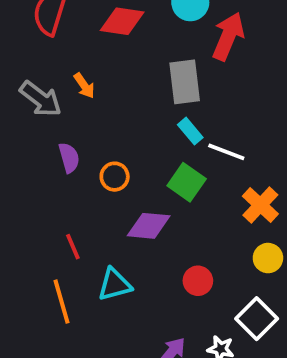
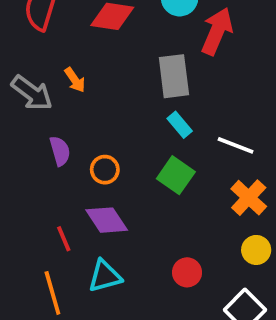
white line: (226, 152) -> (236, 145), moved
purple diamond: (149, 226) -> (107, 220), moved, turned 51

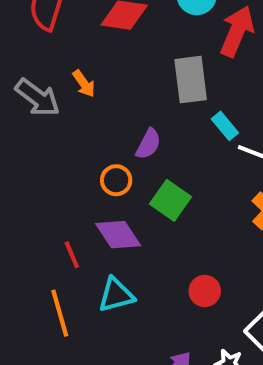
cyan rectangle: (180, 125) -> (225, 126), moved
purple semicircle: (60, 151) -> (148, 144), moved, turned 44
green square: (176, 175) -> (170, 200), moved

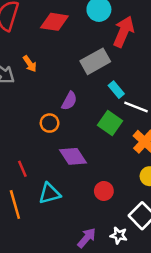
gray rectangle: (191, 80) -> (95, 61), turned 68
green square: (170, 200) -> (110, 123), moved
purple diamond: (118, 235) -> (73, 156), moved

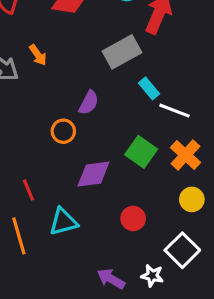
green square: (110, 123) -> (141, 152), moved
purple diamond: (73, 156) -> (93, 174), turned -64
purple arrow: (87, 238) -> (111, 279), turned -100

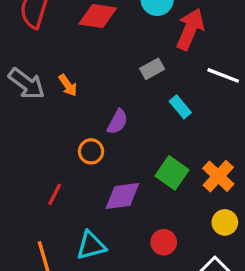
gray rectangle: (122, 52) -> (152, 69), size x0.6
orange arrow: (38, 55) -> (68, 85), moved
white line: (174, 111) -> (223, 75), moved
red line: (28, 190) -> (55, 194), moved, turned 50

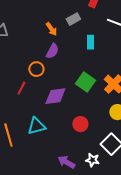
orange arrow: (68, 85) -> (51, 29), moved
cyan rectangle: (180, 107) -> (90, 42), turned 40
red line: (55, 194) -> (21, 88), moved

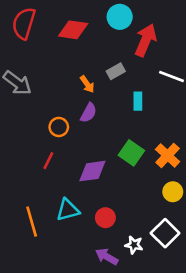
orange circle: (36, 69) -> (59, 127), moved
red circle: (80, 124) -> (105, 218), moved
white star: (92, 160) -> (134, 245), moved

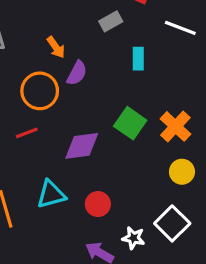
orange arrow: (87, 84) -> (56, 47), moved
orange circle: (59, 127) -> (40, 91), size x1.5
red line: (48, 161) -> (27, 133), turned 42

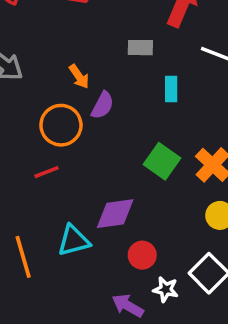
gray rectangle: (111, 21) -> (140, 48), turned 30
purple diamond: (82, 146) -> (115, 214), moved
red circle: (98, 204) -> (142, 255), moved

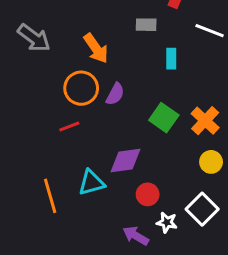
orange arrow: (79, 76) -> (96, 48), size x1.5
purple semicircle: (102, 105) -> (115, 94), moved

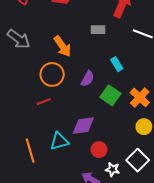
cyan rectangle: (171, 59) -> (117, 64), moved, turned -32
purple semicircle: (115, 94) -> (88, 79), moved

